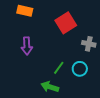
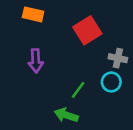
cyan circle: (80, 69) -> (111, 82), moved

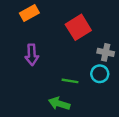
orange rectangle: (33, 14) -> (29, 13), turned -42
green line: (78, 90) -> (70, 81), turned 63

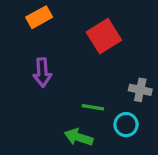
gray cross: (106, 52) -> (140, 90), moved
cyan circle: (100, 74) -> (126, 125), moved

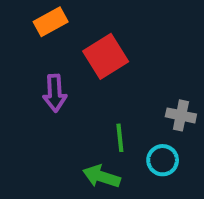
red square: (104, 36) -> (106, 56), moved
green line: (93, 107) -> (120, 138), turned 75

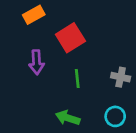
green line: (120, 138) -> (77, 78), moved
cyan circle: (163, 160) -> (115, 116), moved

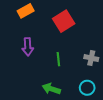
red square: (70, 38) -> (64, 21), moved

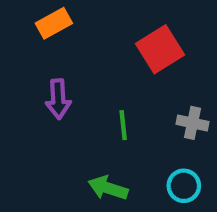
red square: (64, 21) -> (160, 49), moved

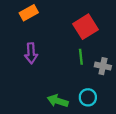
green line: (123, 125) -> (81, 57), moved
cyan circle: (184, 186) -> (88, 97), moved

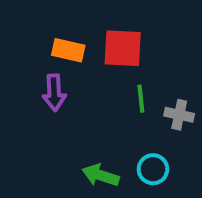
orange rectangle: (29, 13) -> (68, 50), moved, turned 42
red square: (86, 27) -> (123, 48), moved, turned 35

